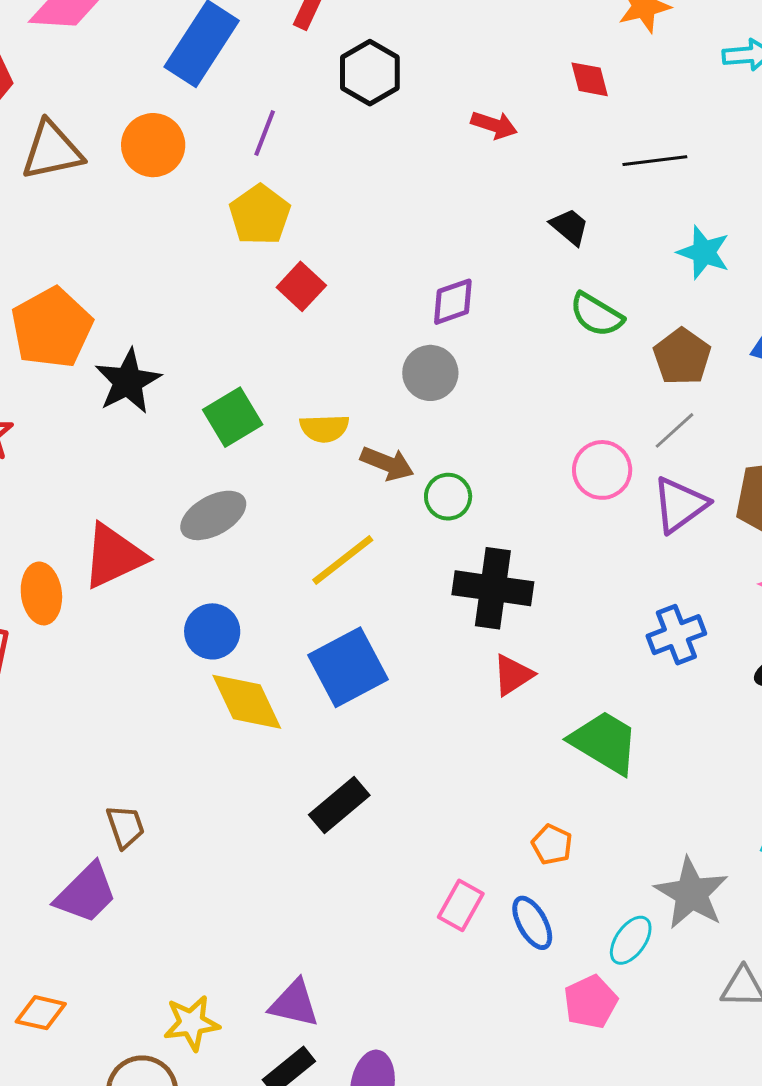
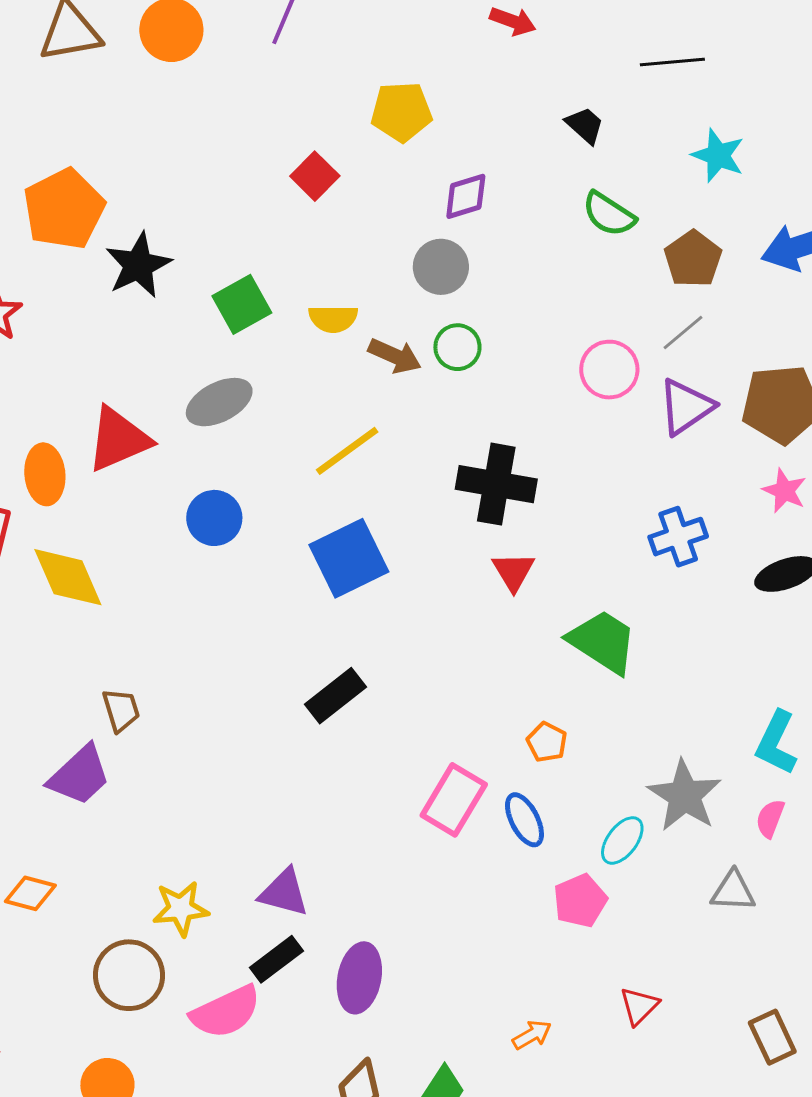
yellow pentagon: (260, 215) -> (401, 112), moved, turned 30
green circle: (448, 497) -> (457, 347), moved
red triangle: (513, 675) -> (513, 571), turned -30
yellow diamond: (247, 702) -> (68, 577), moved
pink rectangle: (461, 905) -> (454, 800), size x1.4

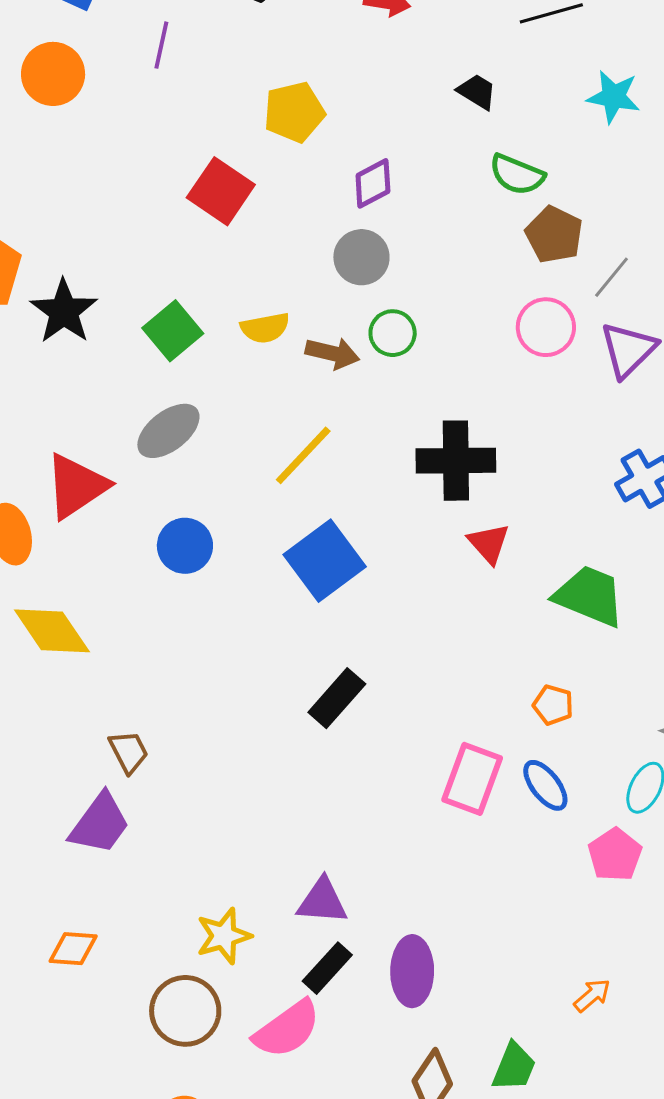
red square: (315, 176) -> (221, 191), size x1.4
brown pentagon: (693, 259) -> (554, 235), moved

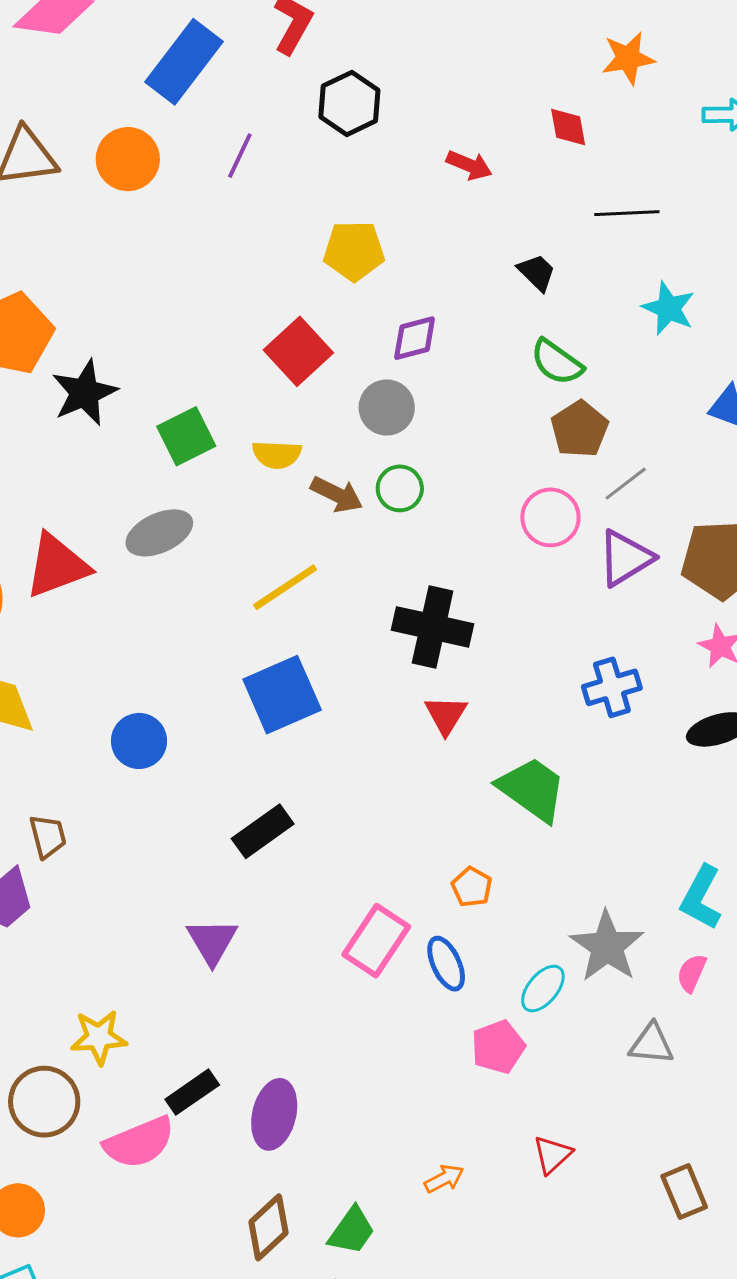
red square: (221, 191) -> (298, 351), moved
blue circle: (185, 546) -> (139, 741), moved
purple triangle: (322, 901) -> (212, 941), moved, turned 42

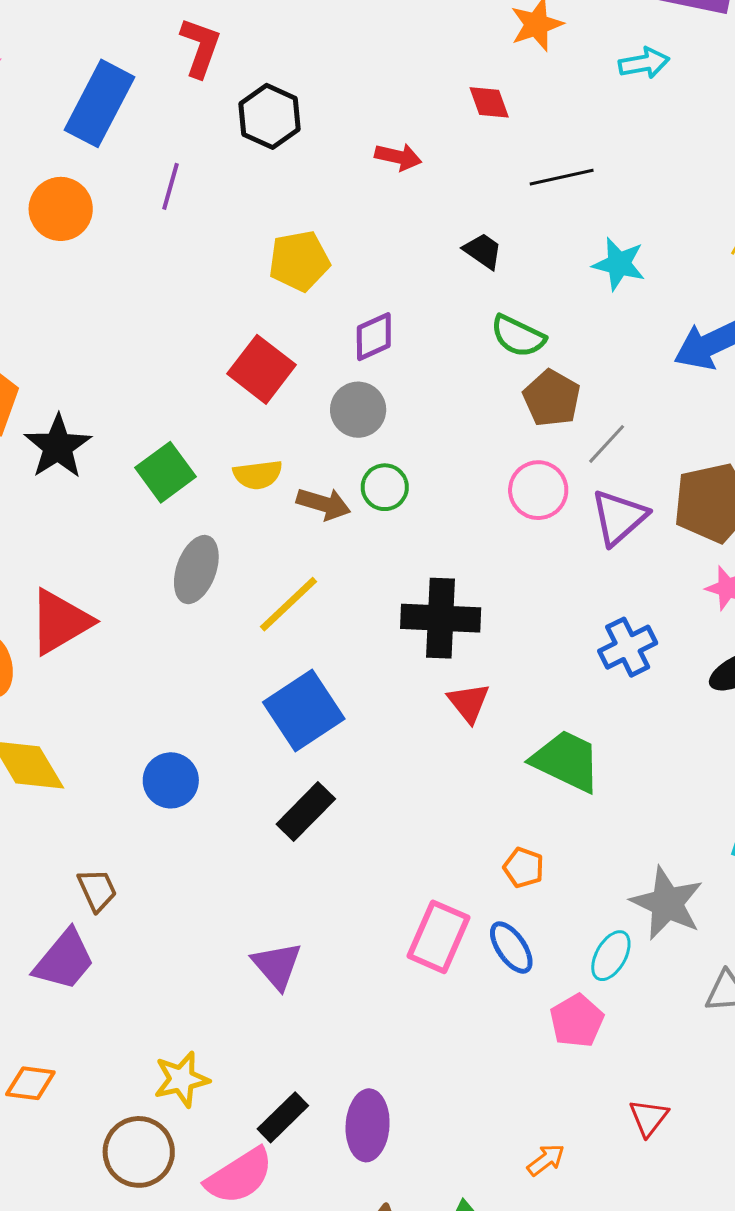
gray ellipse: (159, 533) -> (196, 570), moved, turned -36
black rectangle: (263, 831) -> (306, 811), moved

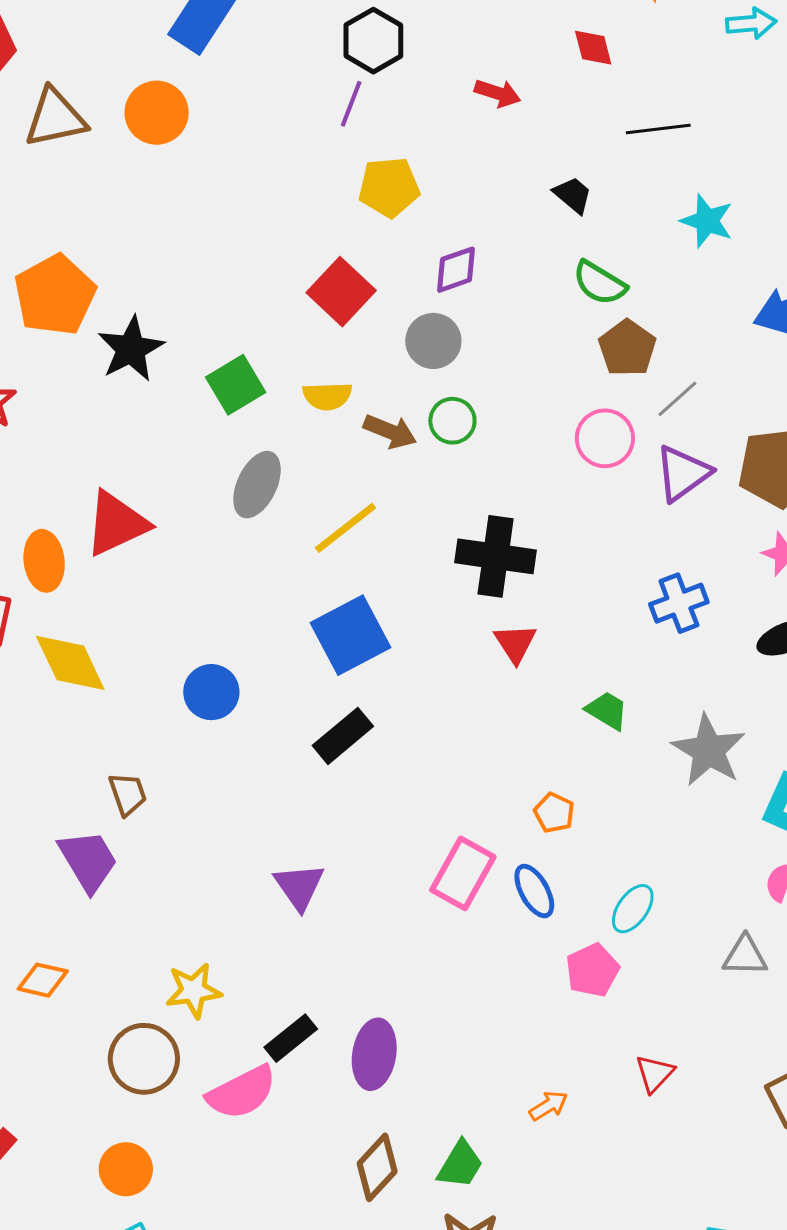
purple line: (171, 186) -> (351, 104), moved
green trapezoid: (566, 761) -> (607, 711), size x0.6
gray star: (667, 903) -> (709, 750), moved
purple trapezoid: (64, 960) -> (88, 861), turned -76

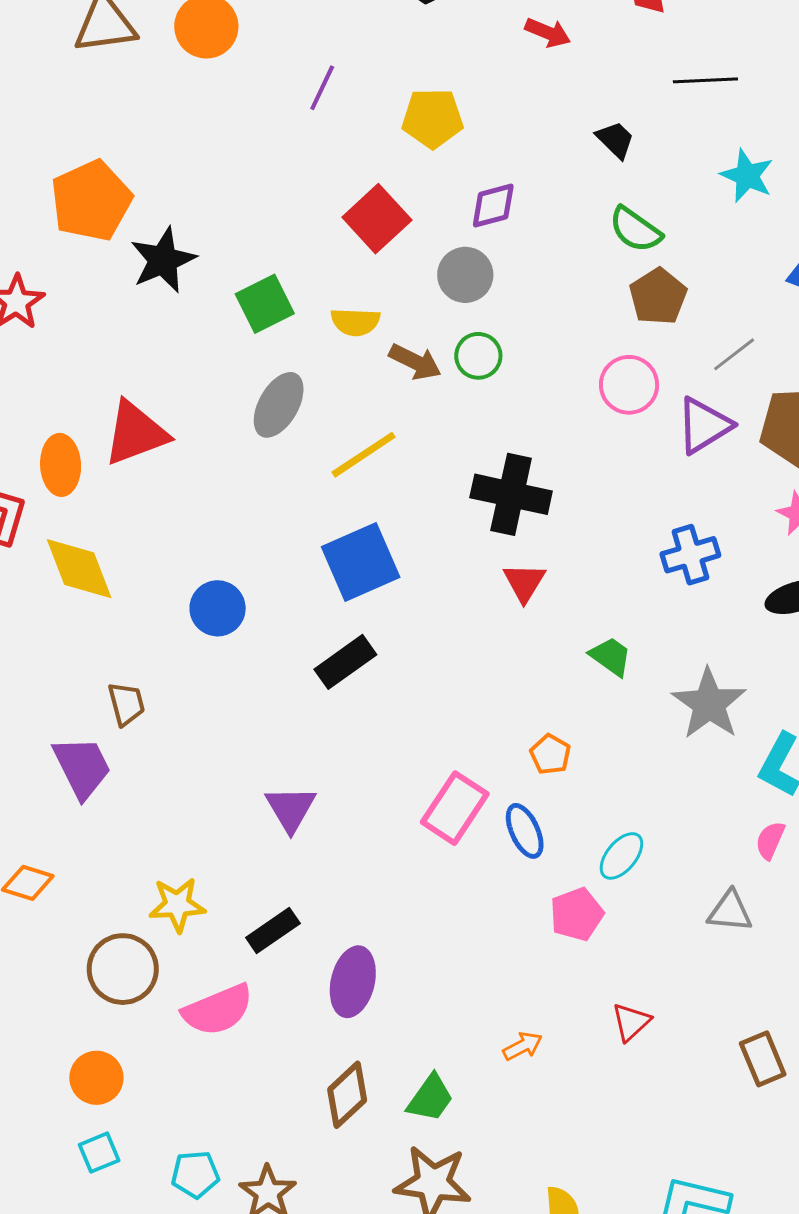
purple line: (351, 104) -> (322, 88), moved
gray line: (677, 399) -> (734, 354), moved
black rectangle: (291, 1038) -> (273, 931), moved

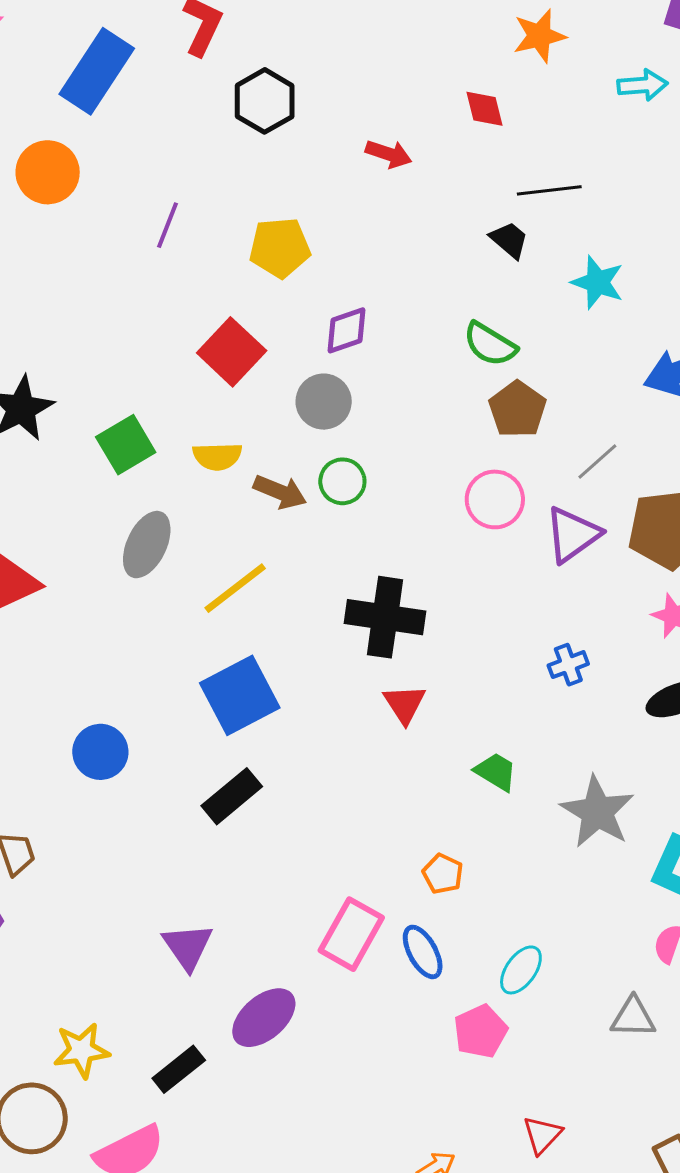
black trapezoid: (615, 140) -> (509, 240), moved
blue cross: (690, 555) -> (568, 665), size x0.7
purple ellipse: (353, 982) -> (264, 1018), moved, turned 40

